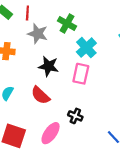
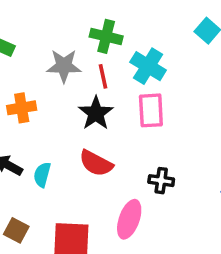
red line: (27, 13) -> (103, 76), moved
black star: (48, 66) -> (96, 113), turned -30

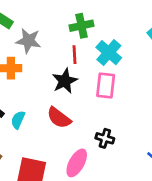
green cross: (106, 36) -> (81, 26), turned -35
gray star: (64, 66) -> (28, 41), moved

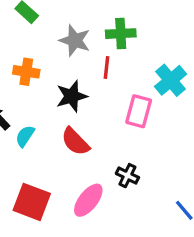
gray star: (28, 41) -> (75, 40), moved
cyan cross: (109, 53) -> (171, 80), moved
black star: (65, 81) -> (72, 96), moved

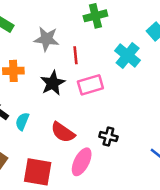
green cross: (121, 34) -> (95, 16), moved
pink rectangle: (139, 111) -> (90, 85), moved, turned 70
red semicircle: (75, 142) -> (63, 132), moved

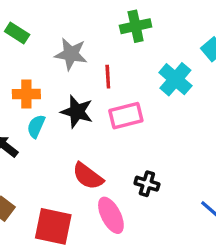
black star: (53, 83) -> (77, 112), turned -30
cyan semicircle: (22, 121) -> (36, 126), moved
pink ellipse: (82, 162) -> (111, 215), turned -56

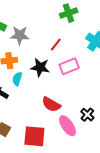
gray star: (71, 54) -> (20, 35), moved
red line: (108, 77) -> (56, 45), turned 48
black cross: (147, 184) -> (87, 115), moved, turned 32

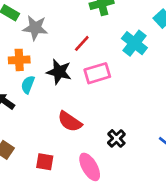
pink ellipse: (68, 126) -> (90, 167), moved
red square: (34, 136) -> (45, 162), size x0.6

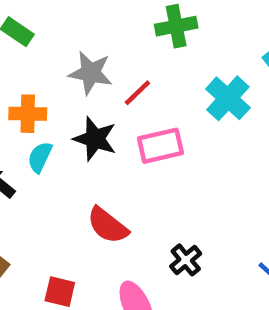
gray star: (35, 28) -> (91, 73), moved

